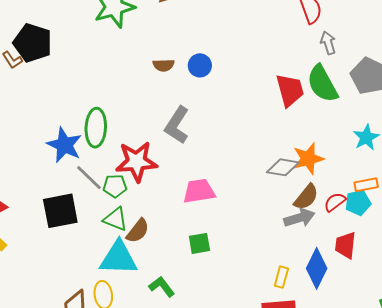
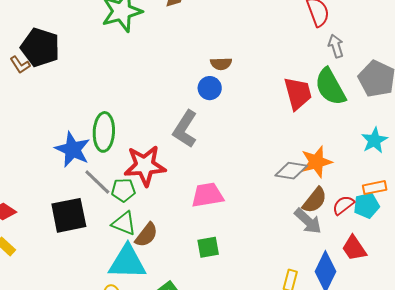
brown semicircle: (164, 65) -> (221, 64), moved
blue circle: (200, 65) -> (210, 88), moved
gray arrow: (299, 218) -> (308, 221), turned 60
red trapezoid: (345, 245) -> (354, 248), turned -40

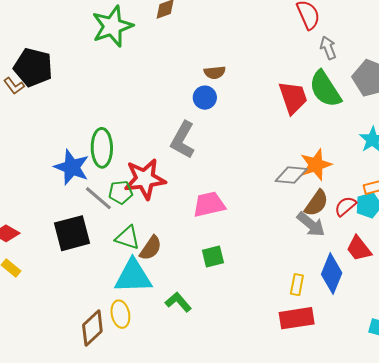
green pentagon: (123, 190) -> (121, 192), moved

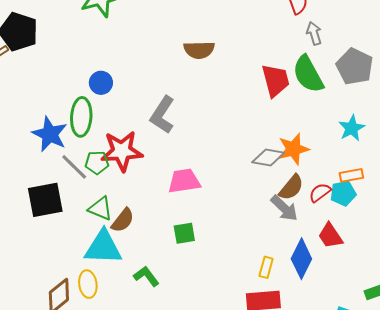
brown semicircle: (215, 73) -> (199, 50), size x1.4
blue circle: (205, 98) -> (101, 83), moved

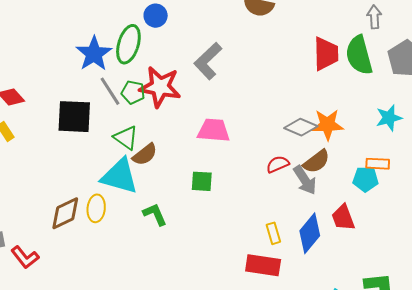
red semicircle: (320, 193) -> (278, 164), moved
yellow rectangle: (266, 267) -> (273, 233), turned -45

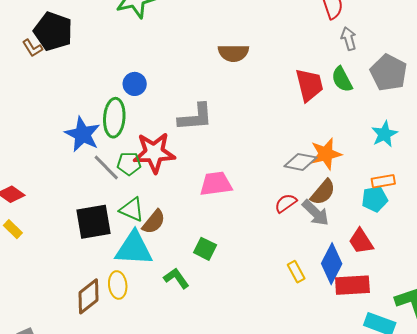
green semicircle: (359, 55) -> (342, 79), size x0.7
gray L-shape: (208, 61) -> (195, 117), turned -129
black square: (74, 117) -> (94, 222), moved
green square: (202, 181) -> (205, 249), moved, turned 35
red rectangle: (263, 265) -> (352, 285), moved

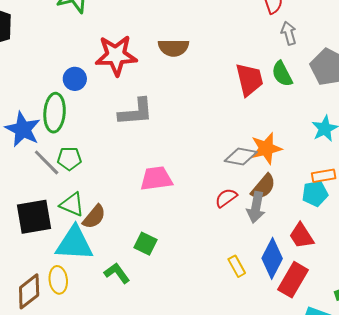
red star: (154, 153) -> (116, 55), moved
gray arrow: (316, 213) -> (256, 207), turned 56
red rectangle: (352, 285) -> (293, 280), turned -56

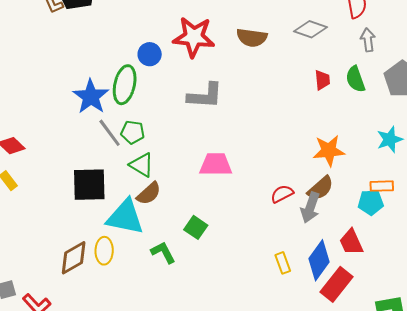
red trapezoid: (249, 80) -> (322, 80), size x0.6
gray diamond: (241, 157) -> (310, 29), moved
green triangle: (72, 204) -> (142, 165), moved

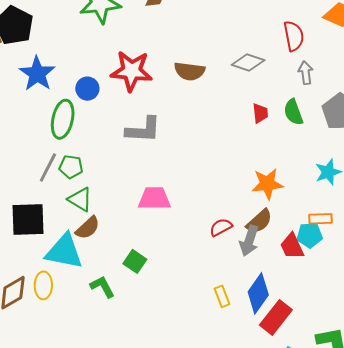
blue star: (91, 97) -> (37, 74), moved
gray line: (110, 133) -> (48, 167), turned 64
red trapezoid: (351, 242) -> (292, 246), moved

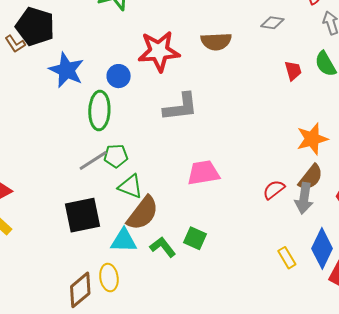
gray diamond: (248, 62) -> (272, 23), size x0.7
gray line: (48, 167) -> (93, 161), turned 40
brown semicircle: (88, 228) -> (143, 213), size x1.4
cyan triangle: (64, 252) -> (124, 241), size x0.7
green L-shape: (102, 287) -> (163, 247), moved

